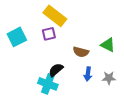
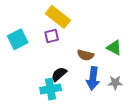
blue arrow: (88, 74) -> (93, 78), size x1.5
cyan cross: (48, 84) -> (51, 89), turned -30

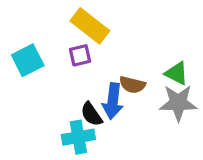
black semicircle: (59, 74) -> (91, 114), turned -84
blue arrow: (93, 78) -> (113, 101), moved
gray star: (115, 83) -> (178, 103), moved, size x1.6

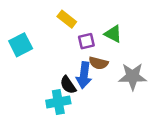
yellow rectangle: (90, 26) -> (67, 19), size x0.7
purple square: (80, 55) -> (86, 41), moved
green triangle: (177, 73) -> (113, 34), moved

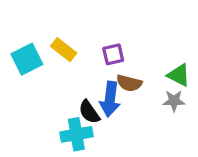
yellow rectangle: (67, 19) -> (64, 50), moved
green triangle: (113, 34) -> (179, 75), moved
gray star: (133, 76) -> (174, 101), size x0.6

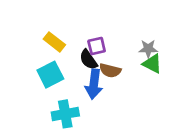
cyan square: (27, 59) -> (50, 75), moved
gray star: (174, 101) -> (148, 49), moved
black semicircle: (89, 112) -> (88, 60), moved

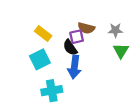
gray star: (148, 49) -> (115, 30), moved
green triangle: (152, 64) -> (121, 51), turned 35
brown semicircle: (110, 70) -> (86, 28), moved

